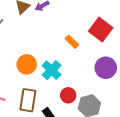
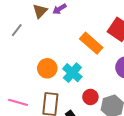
orange rectangle: (72, 42) -> (91, 43), size x1.6

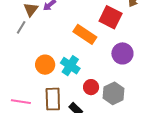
gray line: (17, 30) -> (21, 27), moved

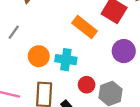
gray line: (21, 27) -> (14, 32), moved
cyan cross: (70, 66) -> (66, 60), turned -30

